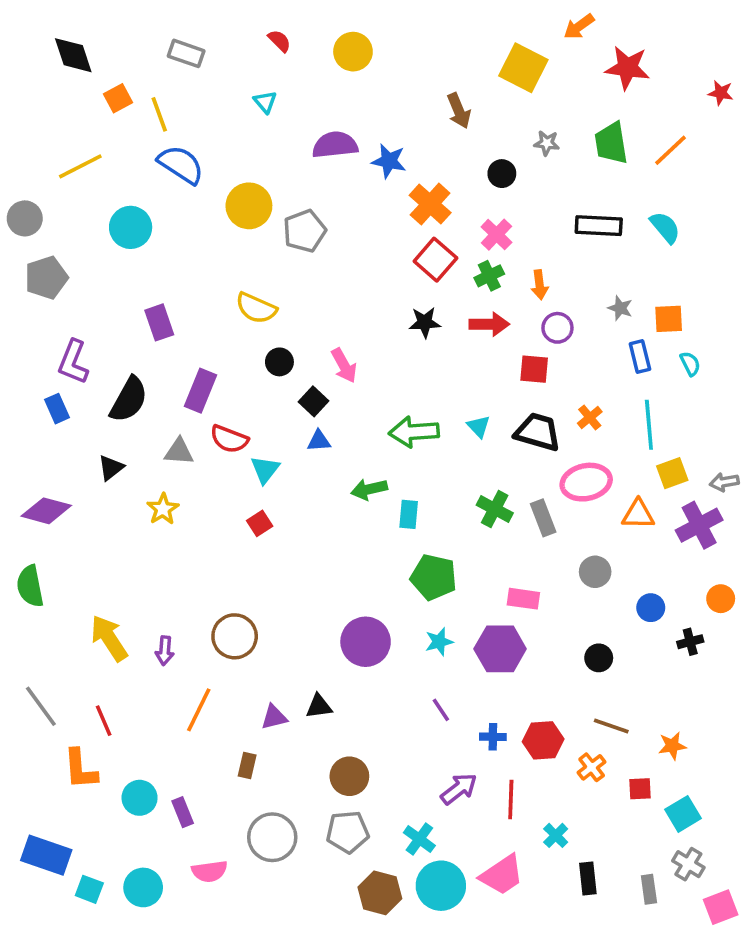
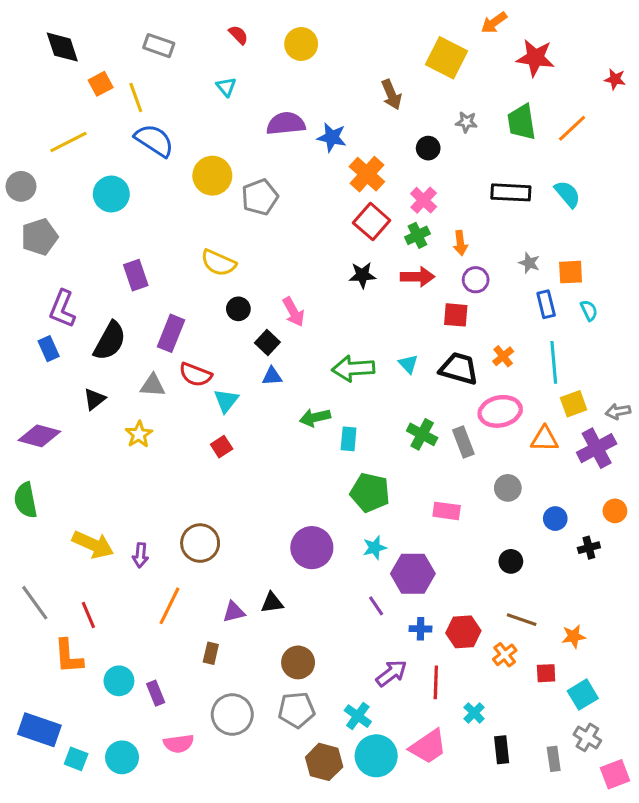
yellow arrow: (109, 638) -> (93, 545), turned 147
purple hexagon: (500, 649) -> (413, 574), moved

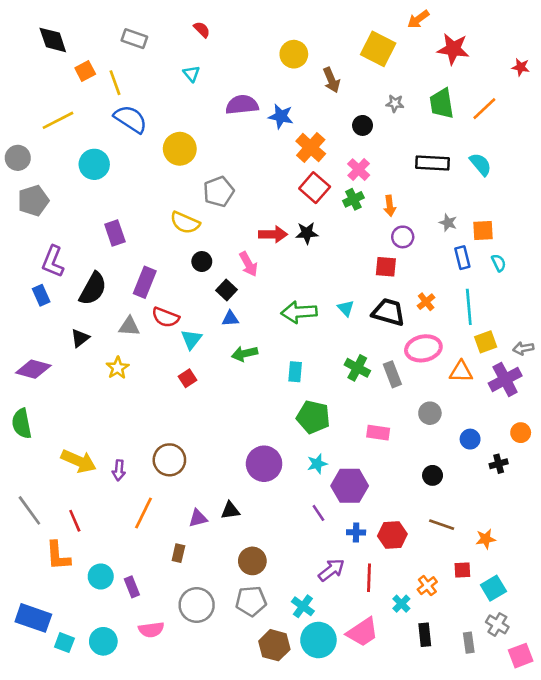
yellow circle: (301, 44) -> (294, 54), moved
gray pentagon: (260, 197) -> (219, 192), moved
red arrow: (417, 277) -> (273, 234), moved
green arrow: (315, 418) -> (245, 354), moved
orange cross: (505, 655) -> (427, 586), moved

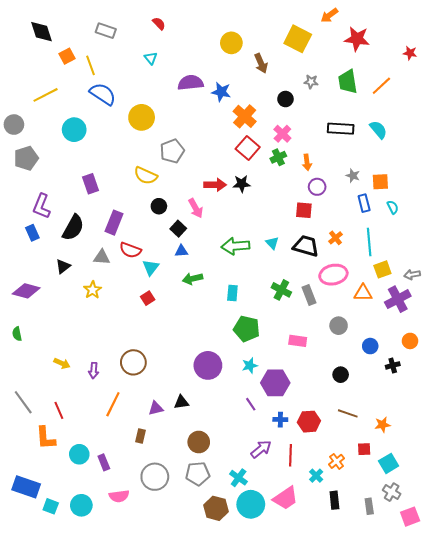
green semicircle: (22, 424) -> (17, 334), size x0.6
yellow arrow: (79, 461) -> (62, 363), size x0.6

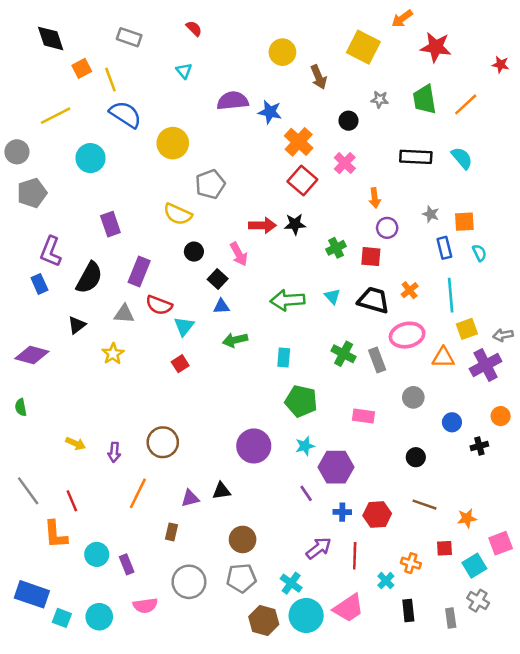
green cross: (278, 157) -> (336, 248), moved
orange cross: (337, 461) -> (411, 563), turned -35
pink square: (410, 517) -> (501, 543), moved

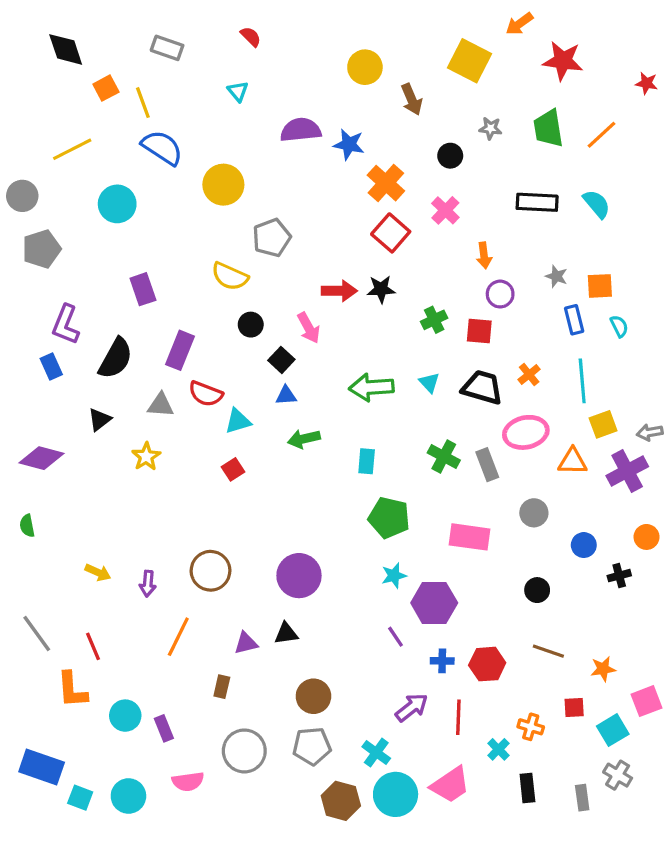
cyan triangle: (184, 326) -> (238, 421), turned 35
pink rectangle: (363, 416) -> (470, 537), size x1.4
purple circle: (254, 446) -> (299, 576), moved

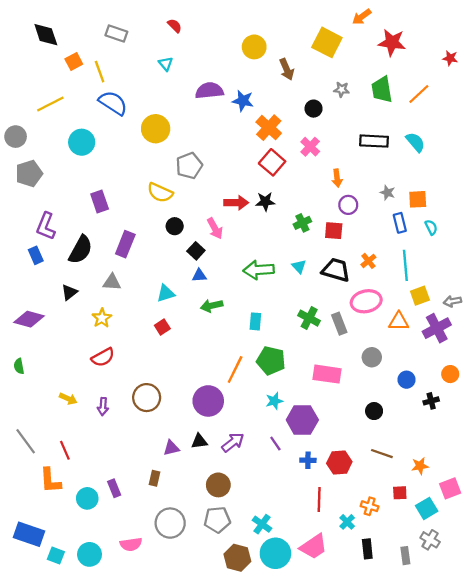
red semicircle: (206, 394) -> (103, 357), moved, turned -50
orange line: (178, 637) -> (235, 370), moved
purple arrow: (412, 708) -> (233, 442), moved
purple rectangle: (164, 728) -> (114, 488), moved

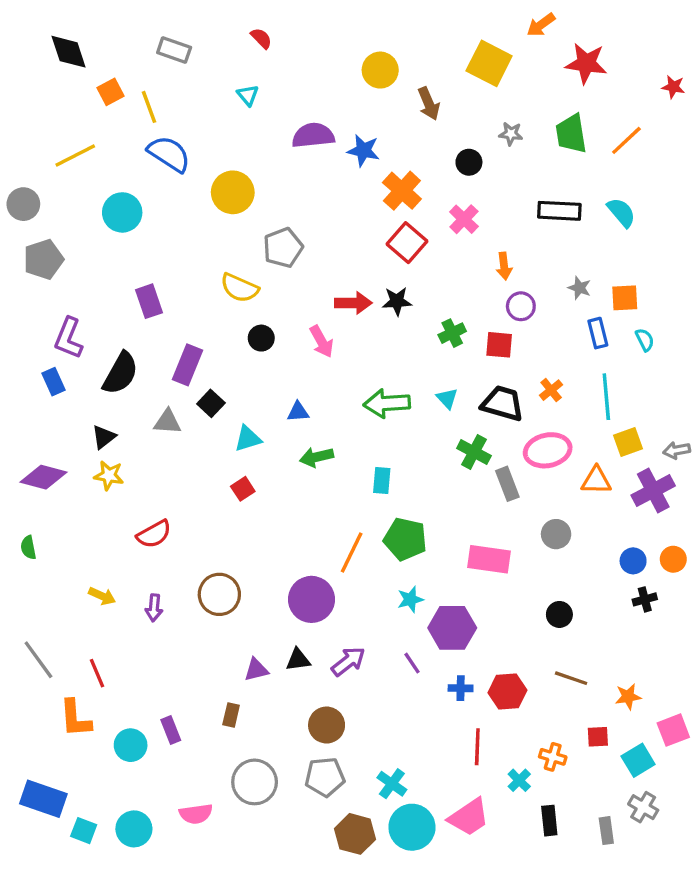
black square: (196, 251) -> (211, 403), moved
yellow star: (102, 318) -> (109, 475), moved, turned -30
green cross: (309, 318) -> (474, 452), moved
blue circle: (407, 380) -> (633, 561), moved

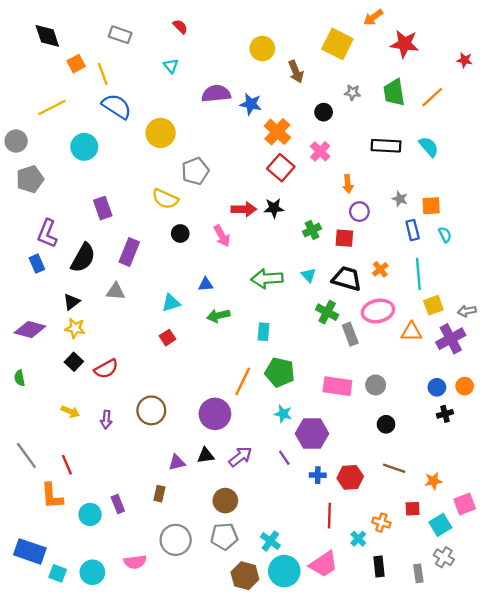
black square: (211, 403) -> (74, 362), moved
gray circle: (556, 534) -> (376, 385), moved
cyan star: (410, 599) -> (283, 414), turned 30

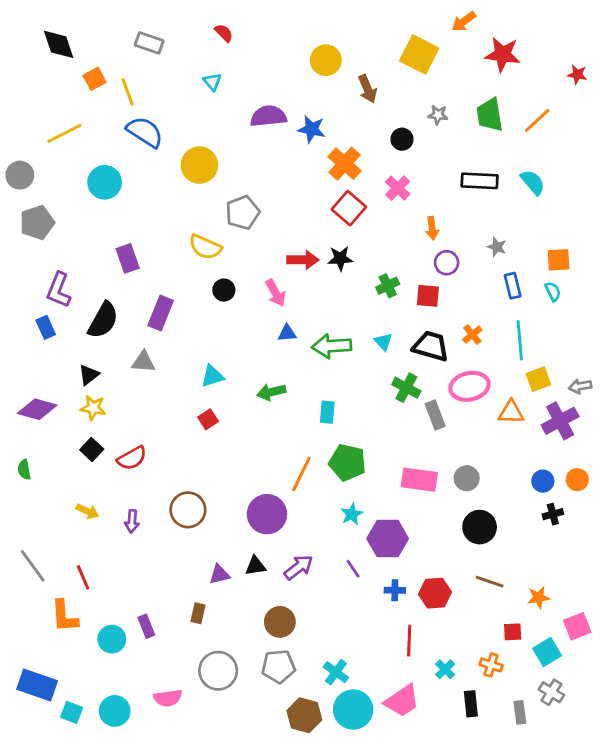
orange square: (431, 206) -> (559, 260), moved
blue triangle: (206, 284) -> (287, 333), moved
cyan star: (283, 414) -> (352, 514), turned 30
black circle: (386, 424) -> (480, 527), size x1.5
orange cross: (381, 523) -> (491, 665), moved

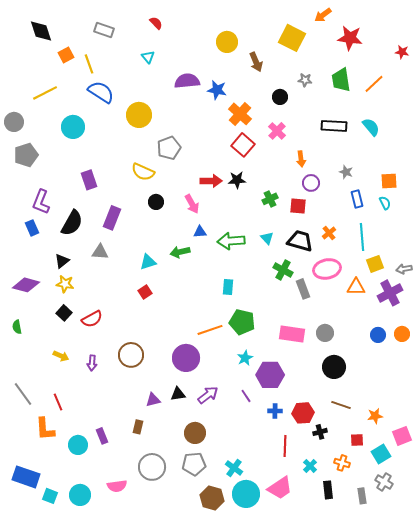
green arrow: (271, 392) -> (180, 252), moved
orange line: (301, 474) -> (210, 330), turned 45
black cross: (553, 514) -> (320, 432), moved

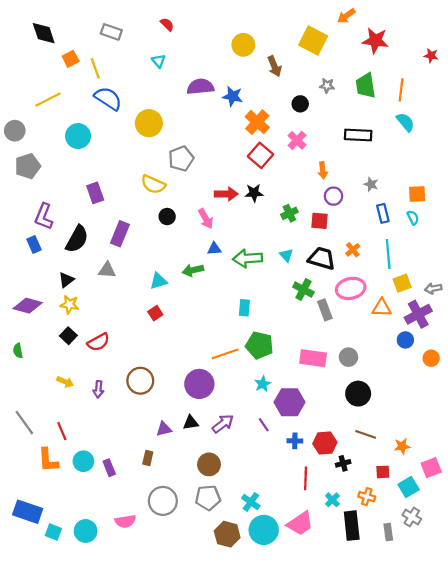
orange line: (374, 84) -> (401, 90), turned -40
cyan semicircle: (371, 127) -> (405, 122), moved
blue circle: (378, 335) -> (405, 340), moved
cyan circle: (78, 445) -> (83, 461), moved
black rectangle: (328, 490) -> (352, 526), size x1.5

